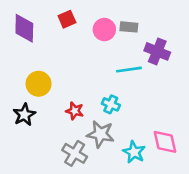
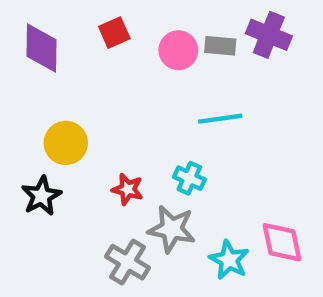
purple cross: (157, 51) -> (269, 35), moved

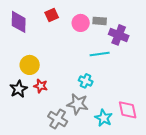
purple cross: (269, 35) -> (119, 35), moved
red star: (128, 189) -> (41, 86), moved

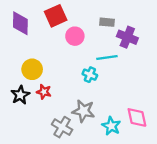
red square: (52, 15) -> (56, 16), size x1.5
pink circle: (81, 23) -> (75, 36), moved
cyan cross: (86, 81) -> (90, 75), moved

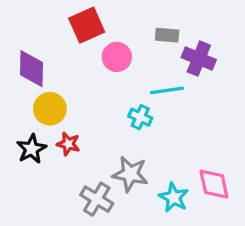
purple diamond: (20, 23) -> (32, 69), moved

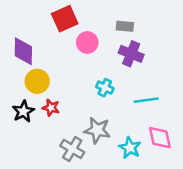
purple cross: (199, 59) -> (131, 54), moved
cyan line: (167, 90) -> (146, 100), moved

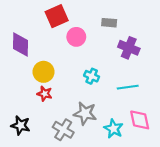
purple cross: (131, 54) -> (129, 48), moved
yellow circle: (37, 81) -> (44, 72), moved
black star: (23, 111) -> (21, 125), moved, turned -30

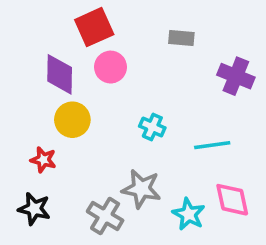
pink circle: (76, 37) -> (111, 67), moved
purple diamond: (21, 45) -> (60, 74), moved
purple cross: (129, 48) -> (236, 76), moved
red star: (45, 94) -> (43, 160), moved

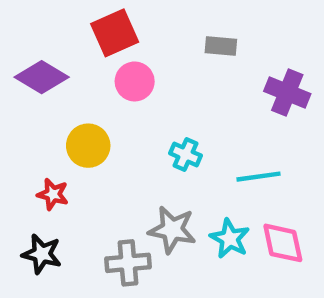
purple diamond: (60, 74) -> (42, 77), moved, turned -60
cyan star: (189, 214) -> (230, 239), moved
gray cross: (105, 216) -> (128, 263), turned -36

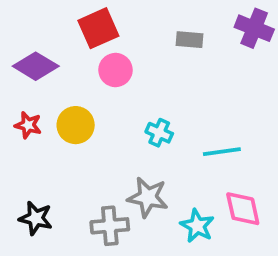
purple cross: (287, 93) -> (254, 28), moved
red star: (53, 194) -> (28, 125), moved
cyan star: (230, 239) -> (197, 226), moved

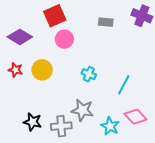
cyan line: (222, 152) -> (124, 85), turned -54
pink diamond: (243, 209) -> (135, 117), turned -30
black star: (36, 218) -> (33, 122), moved

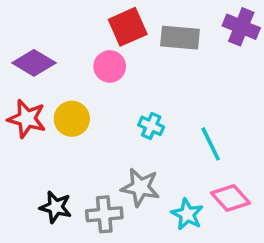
red square: (55, 16) -> (128, 27), moved
gray rectangle: (106, 22) -> (180, 38), size x1.5
red star: (16, 70) -> (27, 119), size x1.5
cyan line: (124, 85) -> (211, 144), turned -54

